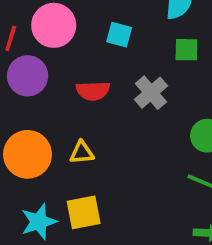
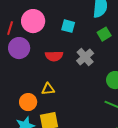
green square: (186, 50) -> (104, 34), turned -32
orange circle: (28, 154) -> (28, 102), moved, size x0.7

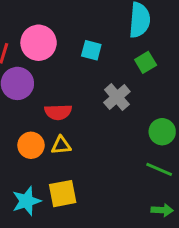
red semicircle: (54, 56) -> (58, 112), moved
orange circle: (28, 102) -> (31, 145), moved

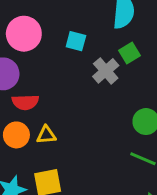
gray cross: (117, 97) -> (106, 71), moved
red semicircle: (58, 112) -> (25, 102), moved

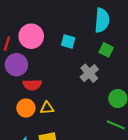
green square: (130, 53) -> (106, 50), turned -32
gray cross: (106, 71) -> (89, 73), moved

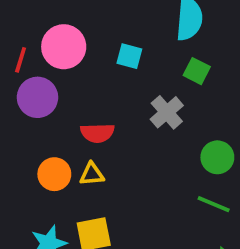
red semicircle: (32, 85) -> (97, 133), moved

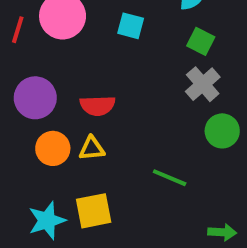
purple circle: (37, 97) -> (35, 98), moved
gray cross: (167, 112) -> (203, 84), moved
green line: (214, 204) -> (170, 178), moved

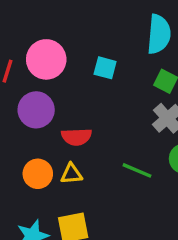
purple circle: (35, 98) -> (36, 110), moved
green line: (170, 178) -> (137, 170), moved

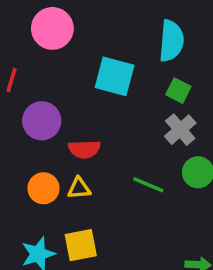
pink circle: (46, 59) -> (52, 28), moved
cyan square: (105, 68) -> (115, 76), size x1.6

